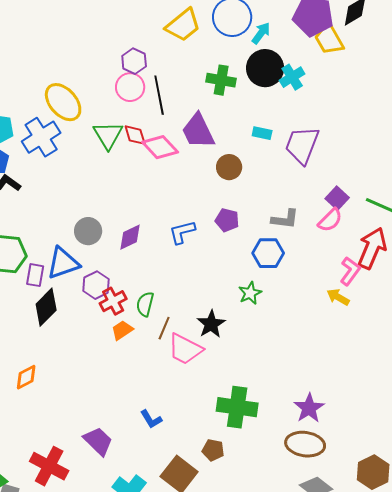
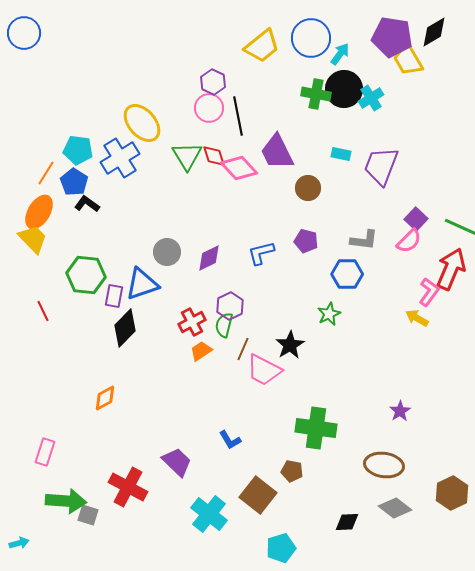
green cross: (221, 80) -> (316, 94), moved
purple hexagon: (96, 285) -> (230, 306), moved
purple star: (309, 408) -> (400, 411), moved, size x0.7

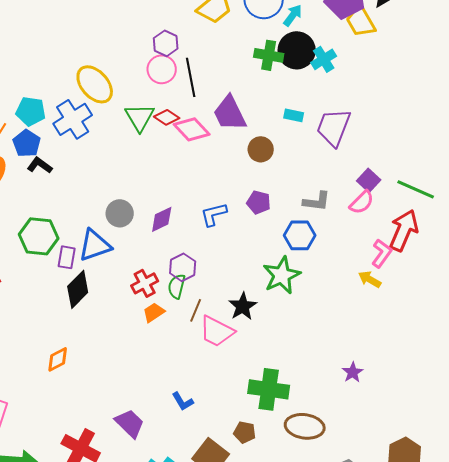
red diamond: (214, 156) -> (167, 117), turned -40
green star: (329, 314) -> (282, 275), size x1.6
brown ellipse: (384, 465) -> (305, 426), moved

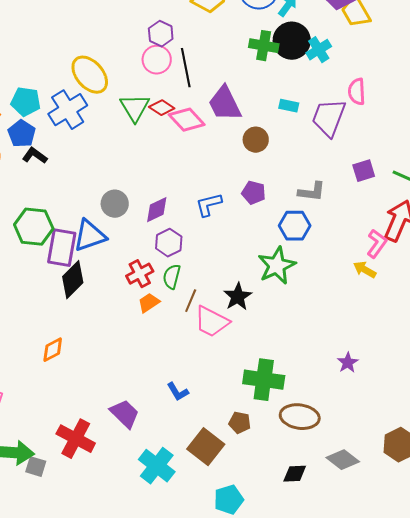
purple square: (369, 180) -> (364, 171), turned 30
pink semicircle: (362, 202) -> (357, 92), moved, turned 132
purple rectangle: (67, 257) -> (62, 248), size x1.6
purple hexagon: (183, 267) -> (169, 243), moved

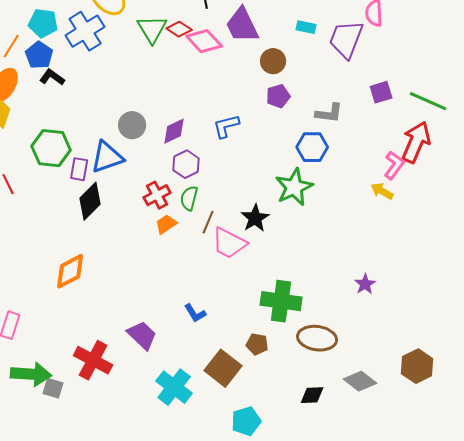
purple pentagon: (254, 193) -> (278, 96), moved, turned -30
purple rectangle: (62, 248) -> (79, 169), size x0.6
orange diamond: (53, 350) -> (70, 271), size x1.4

